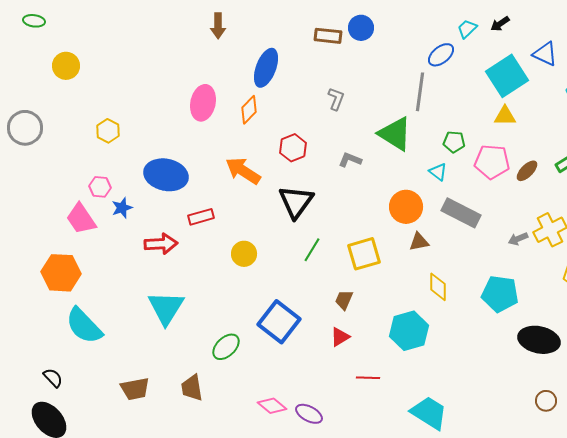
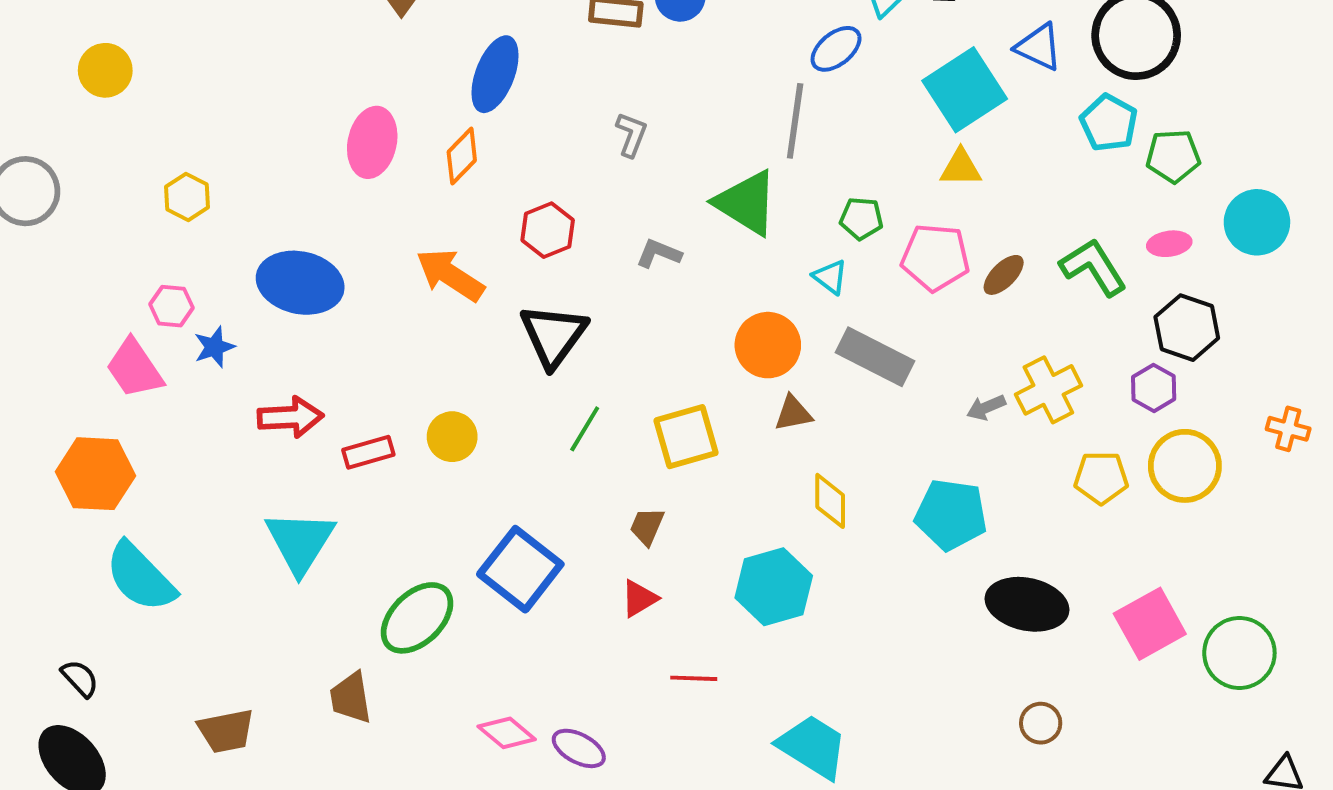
red rectangle: (201, 217) -> (368, 452), moved
green ellipse: (226, 347) -> (417, 618), size x1.4
brown trapezoid: (135, 389) -> (226, 731), moved

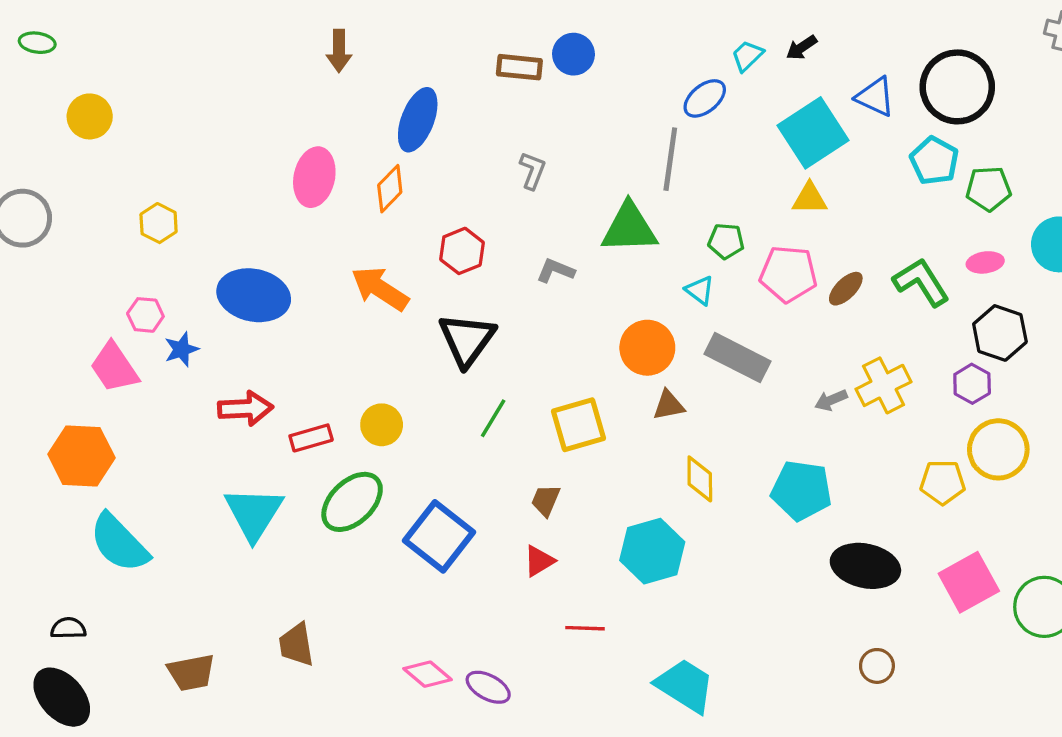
green triangle: (746, 203) -> (629, 228), turned -34
yellow pentagon: (1101, 478) -> (943, 482), moved
green ellipse: (417, 618) -> (352, 502), moved
black semicircle: (80, 678) -> (68, 628), turned -48

